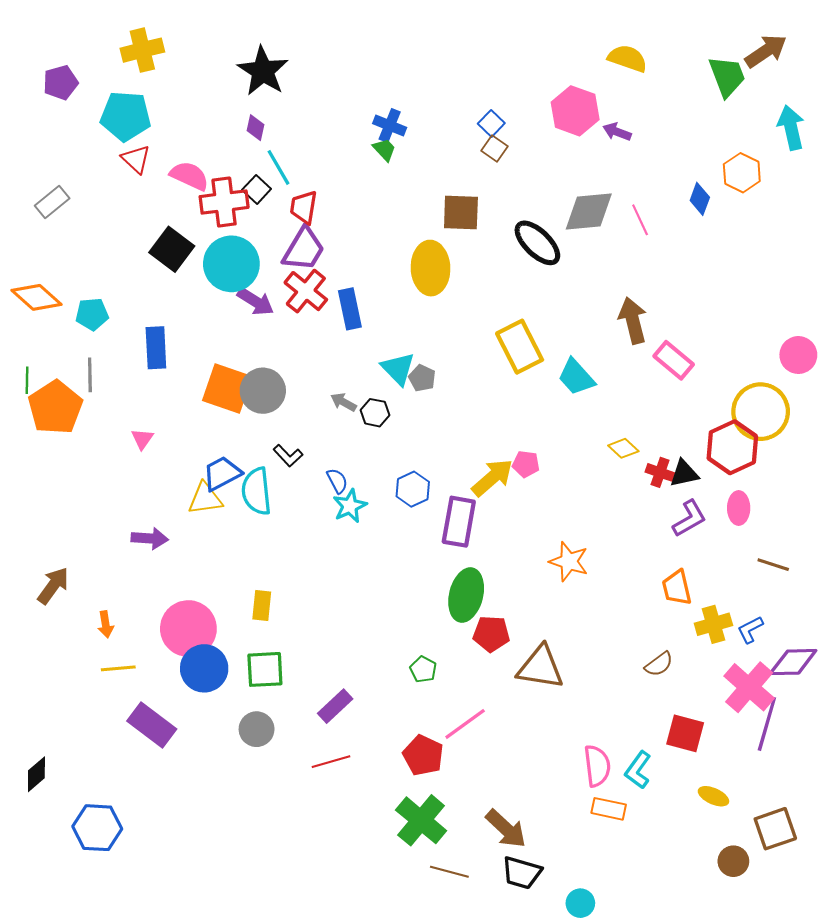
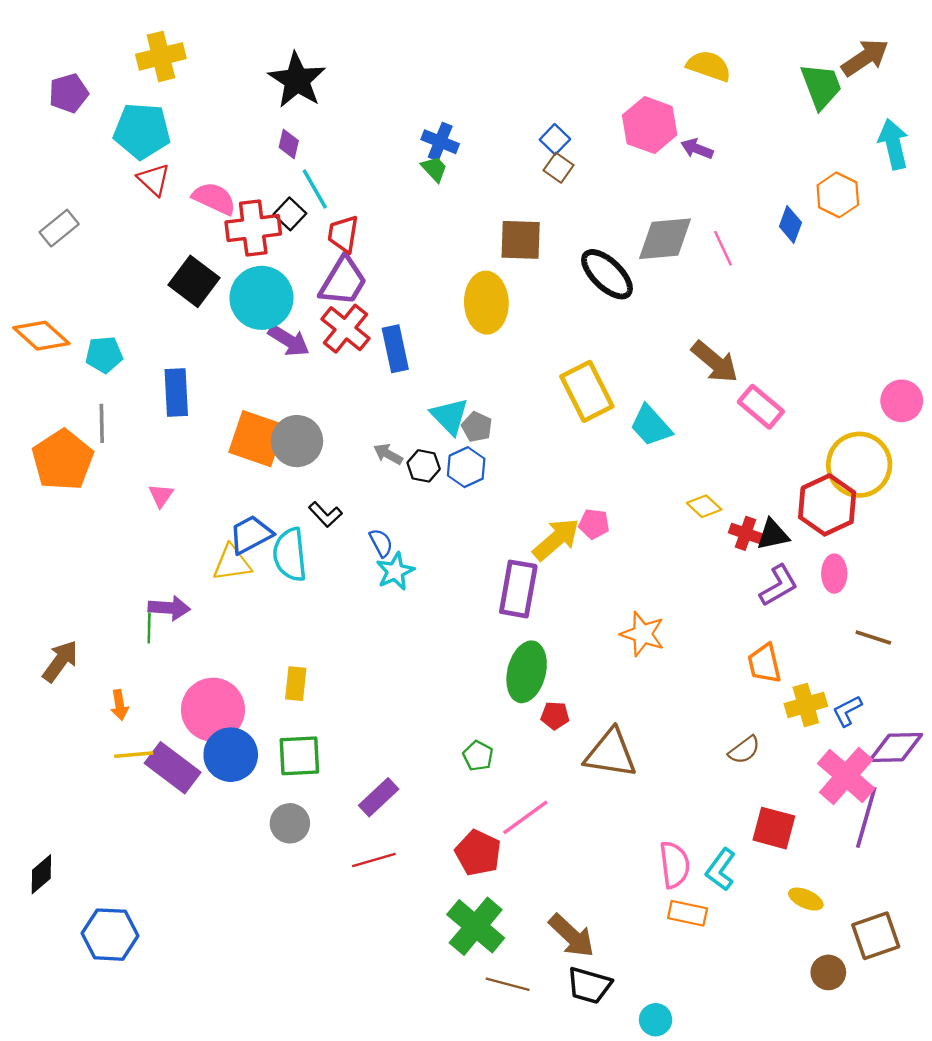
brown arrow: (633, 320) -> (715, 362), turned 144
green line: (27, 380) -> (149, 628), moved
blue hexagon: (413, 489) -> (466, 467), moved
red pentagon: (491, 634) -> (555, 716), size x0.7
purple rectangle: (152, 725) -> (173, 768), moved

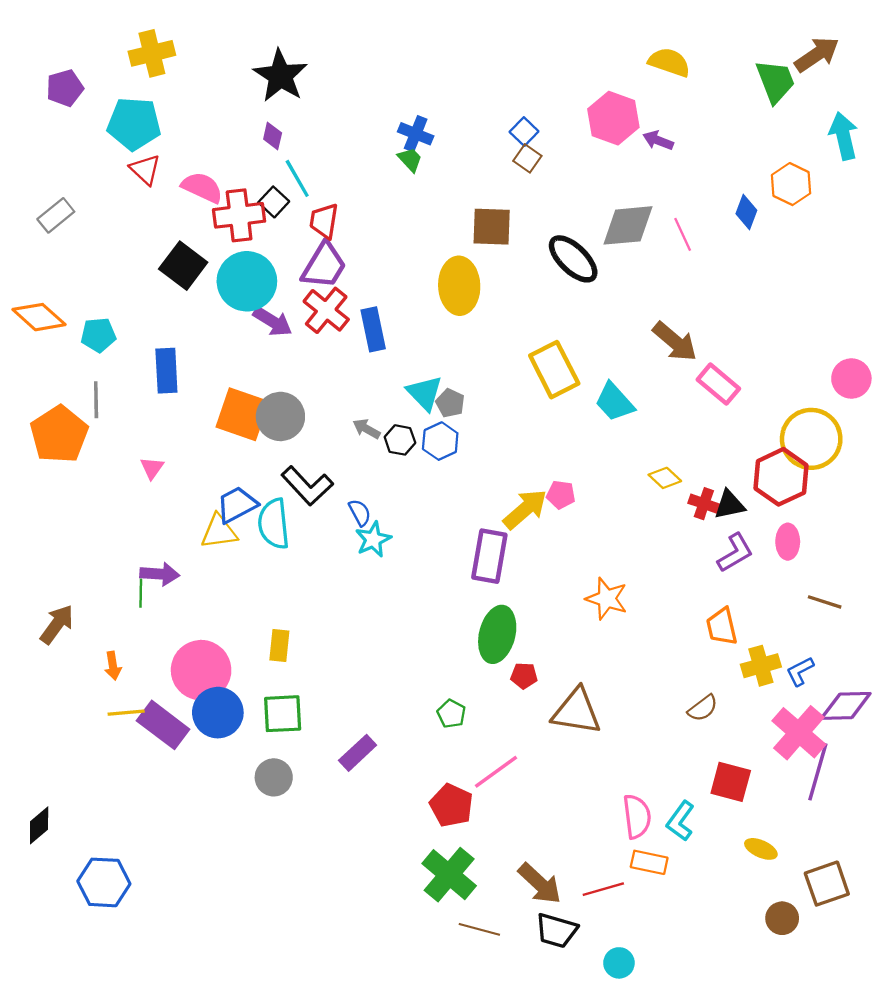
black L-shape: (325, 514) -> (307, 486), size x1.6
red line: (374, 860) -> (603, 889), moved

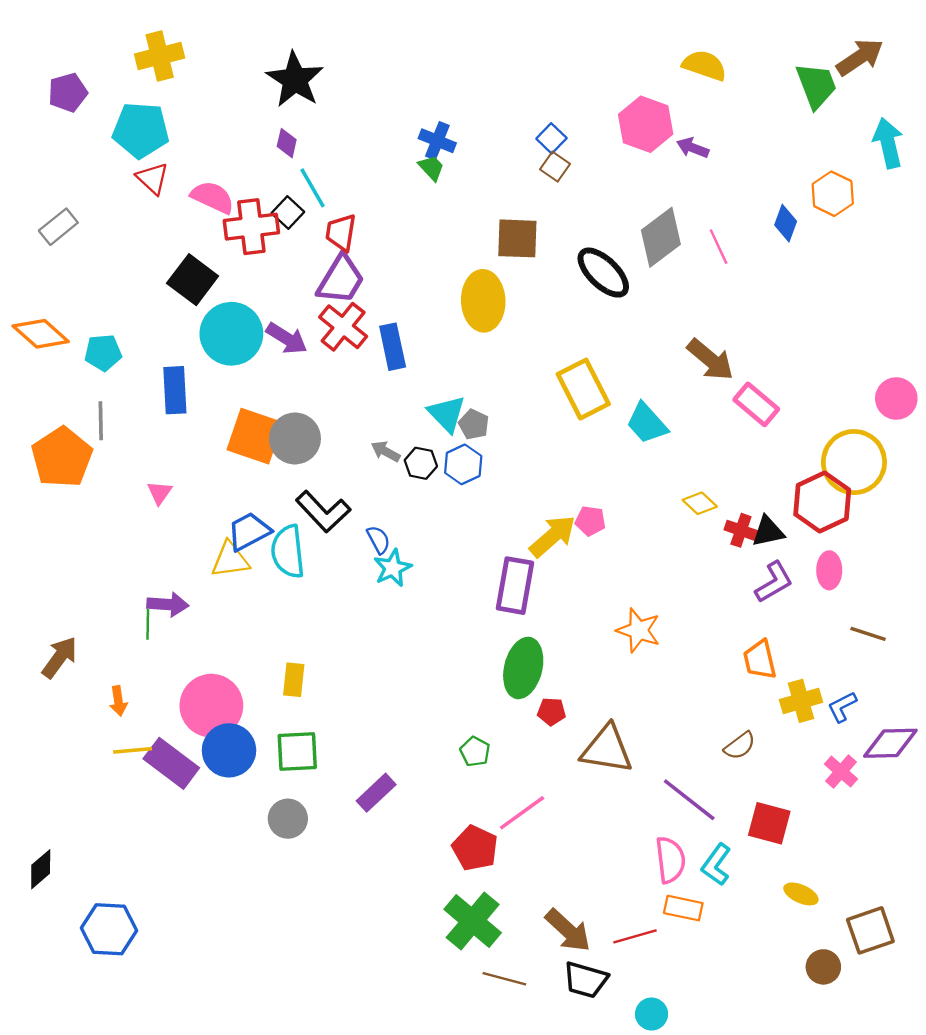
gray diamond: (628, 225) -> (661, 237), turned -32
cyan circle: (247, 281) -> (231, 334), moved
pink cross: (799, 733) -> (841, 772), size x0.6
purple line: (818, 772) -> (689, 800), moved, turned -68

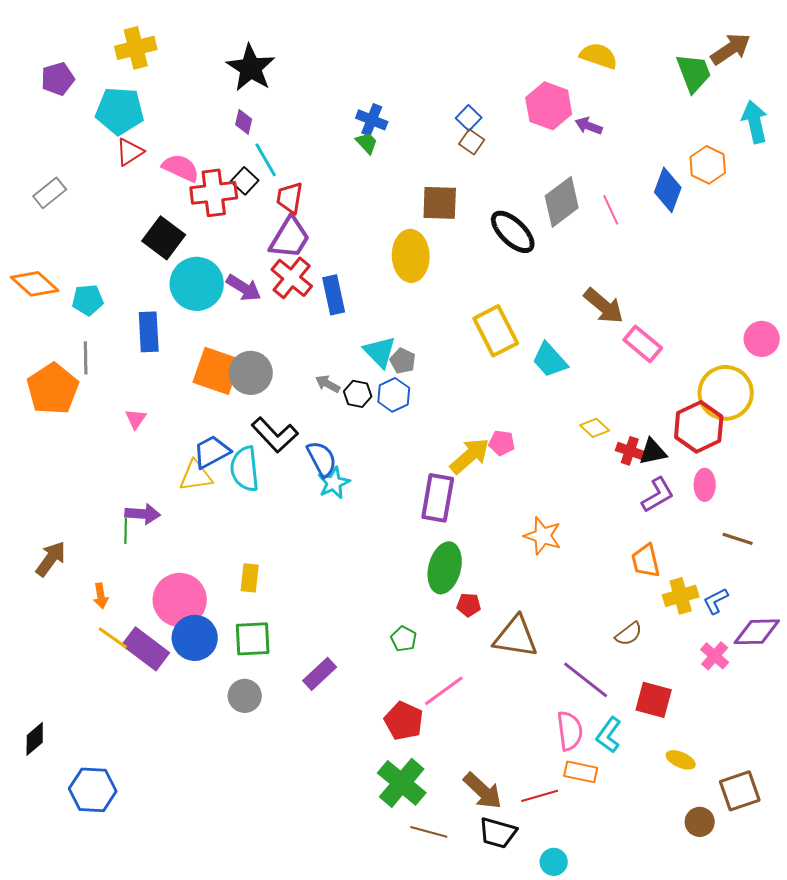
red triangle: (153, 178) -> (130, 152), turned 44
blue diamond: (786, 223) -> (668, 190), size x1.4
blue semicircle: (378, 540) -> (322, 459), size x1.5
yellow line: (133, 750) -> (113, 638), turned 40

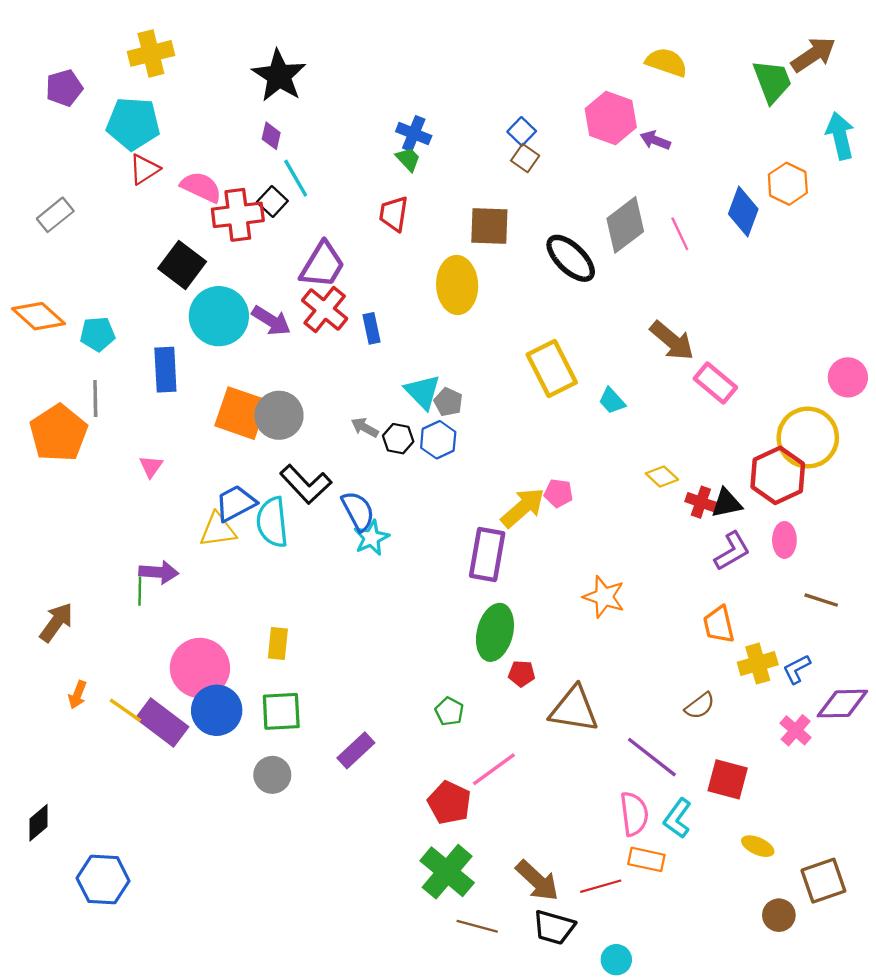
red trapezoid: (290, 198) -> (394, 214), moved
blue rectangle: (334, 295) -> (371, 328), size x0.7
cyan trapezoid: (550, 360) -> (612, 401), size x0.7
orange arrow: (101, 596) -> (77, 695), moved, turned 30

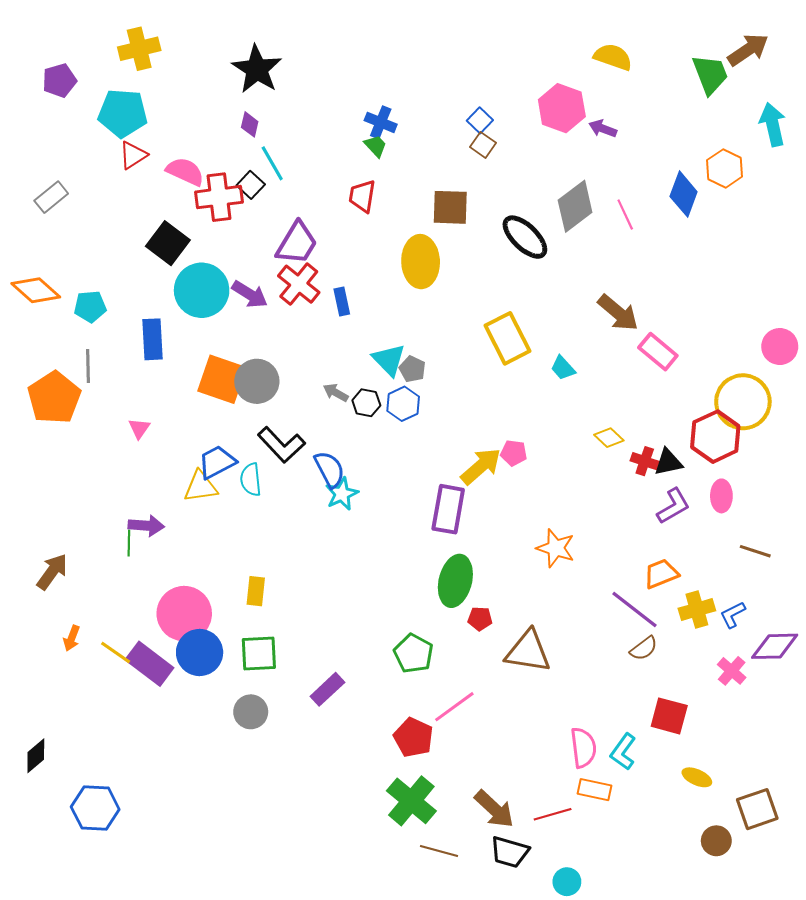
cyan semicircle: (272, 522) -> (251, 480), size x0.7
orange trapezoid: (719, 625) -> (661, 574), turned 81
green pentagon: (449, 711) -> (413, 654), size x1.5
purple line: (652, 757) -> (634, 610), moved

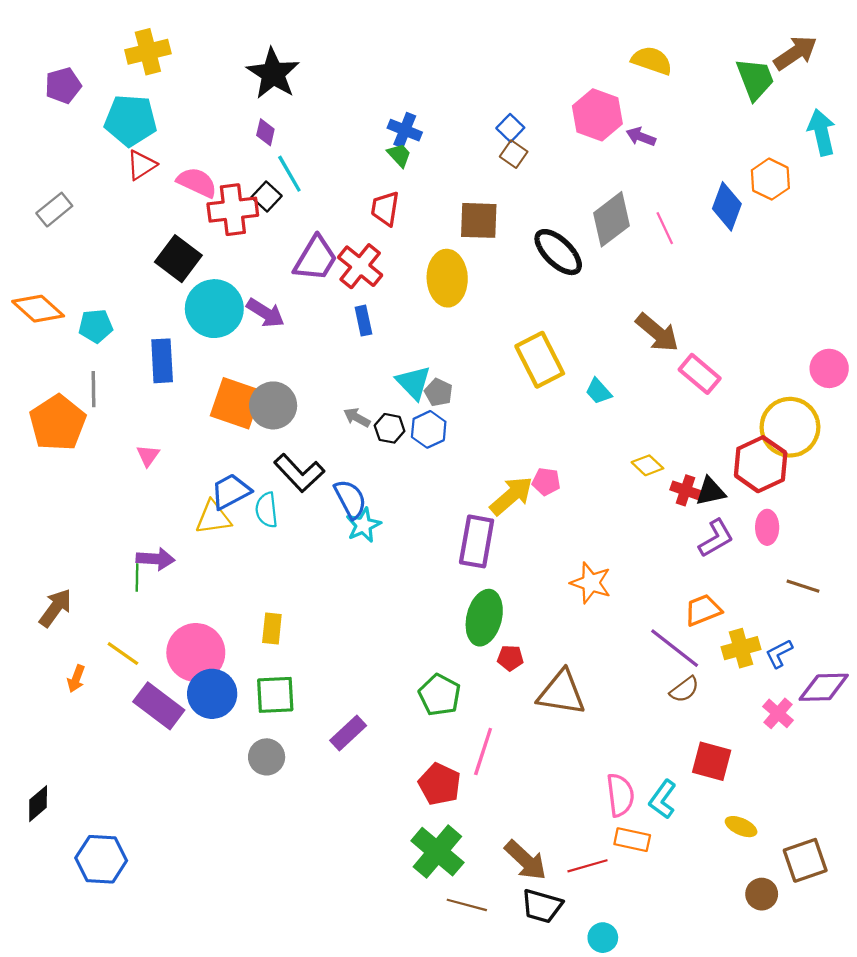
red cross: (299, 284) -> (360, 266), moved
yellow line: (116, 652) -> (123, 654), moved
pink line: (454, 707) -> (483, 751), turned -36

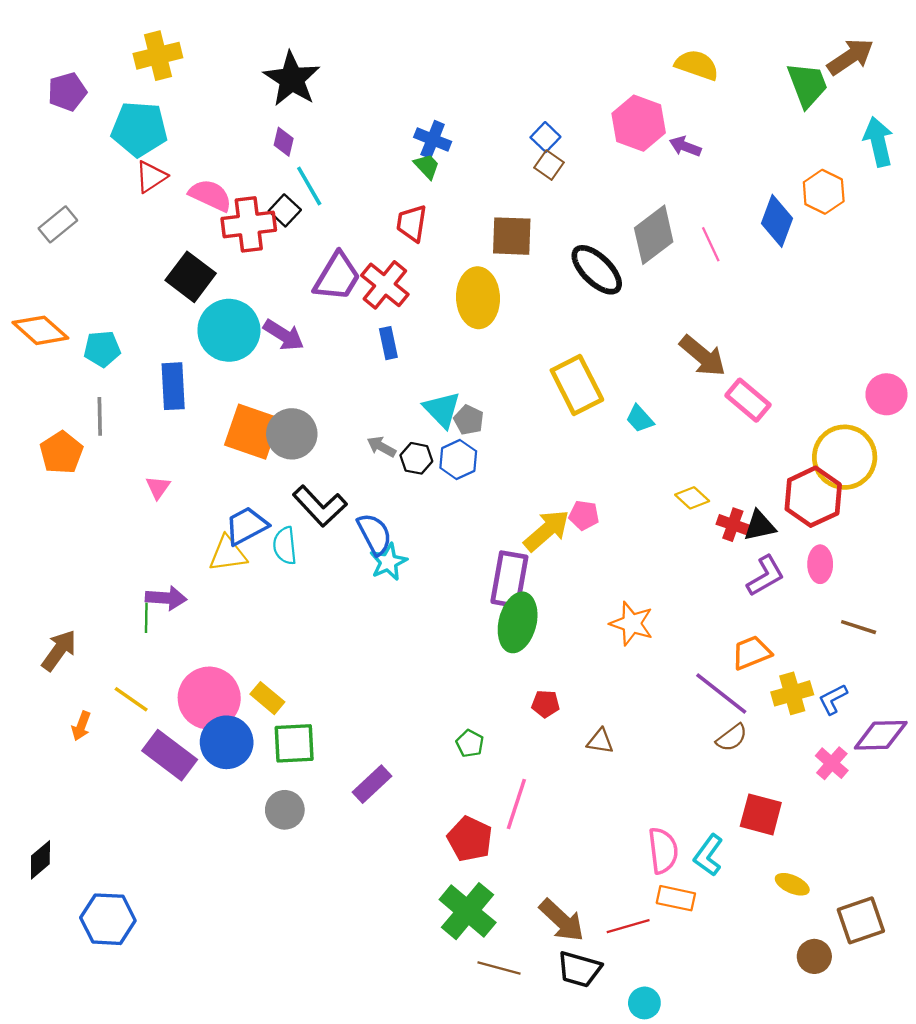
orange pentagon: (58, 423) -> (61, 452), size x0.7
green ellipse: (484, 618) -> (518, 622), moved
yellow rectangle: (272, 629) -> (267, 698), moved, turned -56
brown triangle: (561, 693) -> (600, 741), size x0.5
green pentagon: (440, 695) -> (470, 743), size x0.6

